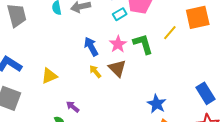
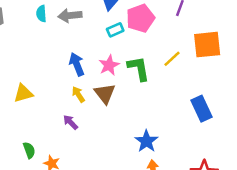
blue rectangle: (206, 93) -> (201, 109), moved
purple arrow: (73, 107) -> (71, 122), moved

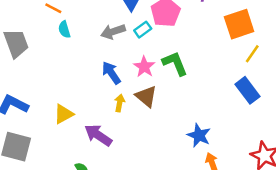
gray arrow: (70, 15) -> (113, 32), moved
yellow line: (172, 59) -> (252, 54), moved
yellow arrow: (78, 94) -> (120, 103), turned 56
purple arrow: (71, 122) -> (98, 135), moved, size x1.6

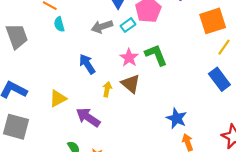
blue arrow: (111, 73) -> (87, 64), moved

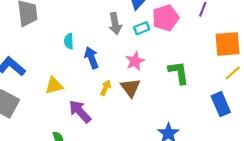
cyan semicircle: (59, 24) -> (69, 41), moved
gray arrow: (102, 27) -> (115, 24), turned -96
green L-shape: (156, 55) -> (179, 73), moved

